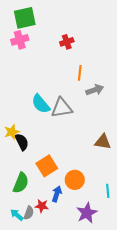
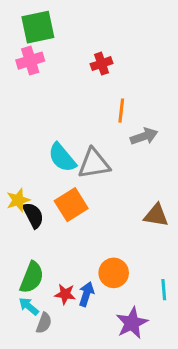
orange square: (47, 166) -> (71, 205), moved
red star: (42, 206) -> (65, 294), moved
cyan arrow: (17, 215) -> (29, 306), moved

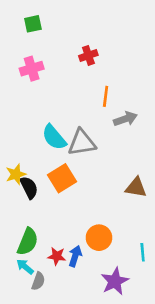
green square: (38, 27) -> (33, 24), size x0.6
pink cross: (30, 61) -> (32, 69), moved

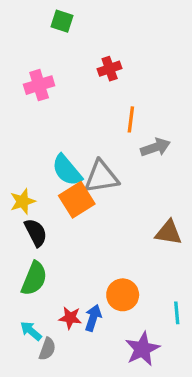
green square: (33, 24) -> (62, 21), moved, turned 30
yellow star: (16, 174) -> (23, 201), moved
orange square: (62, 178) -> (77, 200), moved
green semicircle: (28, 242) -> (34, 278), moved

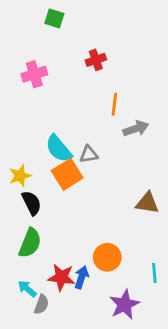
gray triangle: (101, 177) -> (89, 154), size x0.6
red star: (70, 318) -> (61, 277), size x1.4

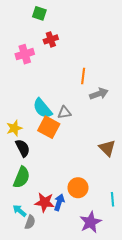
red cross: (96, 60) -> (51, 39), moved
orange square: (67, 174) -> (49, 127), turned -30
brown triangle: (147, 203) -> (107, 148), turned 36

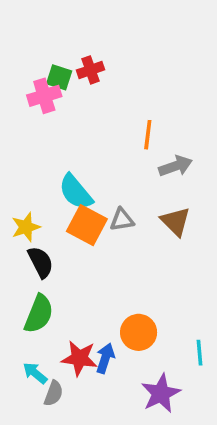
green square: (39, 13) -> (59, 77), moved
gray triangle: (64, 113) -> (122, 220), moved
brown triangle: (107, 148) -> (176, 221), moved

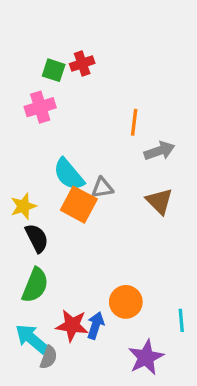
pink cross: (44, 96) -> (40, 107), moved
gray triangle: (122, 220) -> (102, 188), moved
cyan arrow: (35, 373) -> (32, 339), size x1.5

